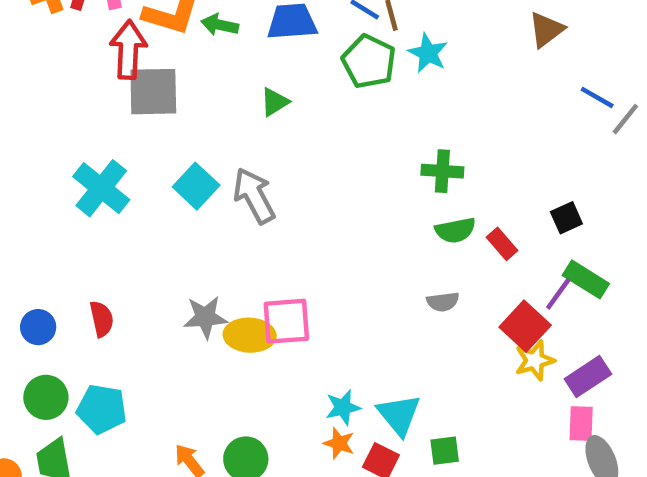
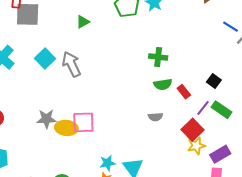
black square: (566, 218) -> (214, 81), turned -32
purple line: (558, 294) -> (203, 108), moved

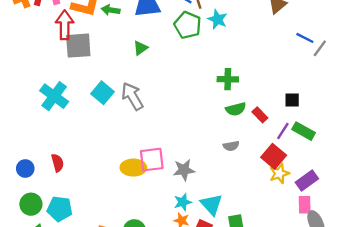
black square: (214, 81) -> (292, 100), turned -32
gray star: (46, 119) -> (184, 170), moved

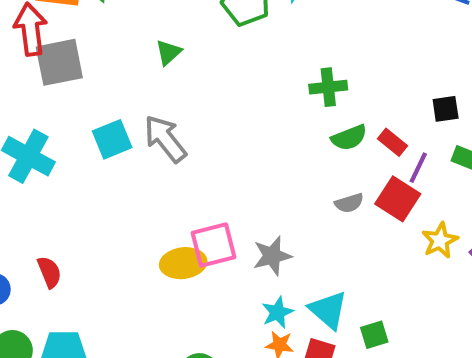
cyan square: (102, 93) -> (112, 139), turned 35
purple line: (283, 131) -> (418, 168), moved
red square: (274, 156) -> (398, 199), moved

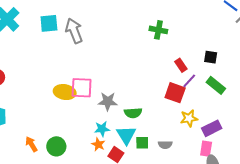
green semicircle: (349, 138) -> (133, 113), moved
red square: (398, 199) -> (175, 93), turned -30
gray semicircle: (349, 203) -> (165, 145), moved
green square: (374, 335) -> (142, 143), moved

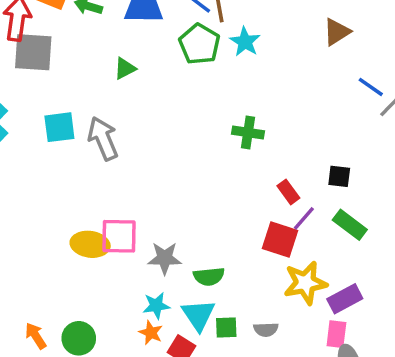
yellow star: (189, 118) -> (305, 283), size x1.4

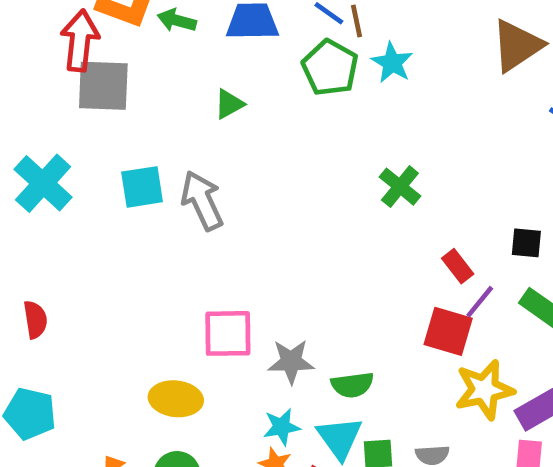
brown triangle: (337, 32) -> (517, 45), size x1.4
green cross: (248, 132) -> (400, 187), turned 32
yellow ellipse: (90, 244) -> (176, 399), moved

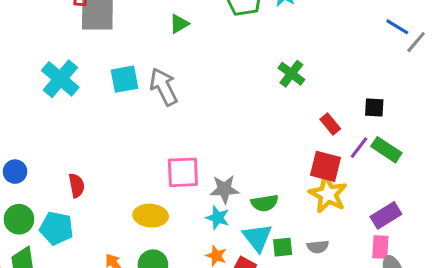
purple line: (480, 302) -> (359, 148), moved
red semicircle: (35, 320) -> (77, 185), moved
yellow star: (484, 390) -> (328, 194), moved, turned -30
cyan star: (282, 427) -> (218, 218), moved, turned 30

